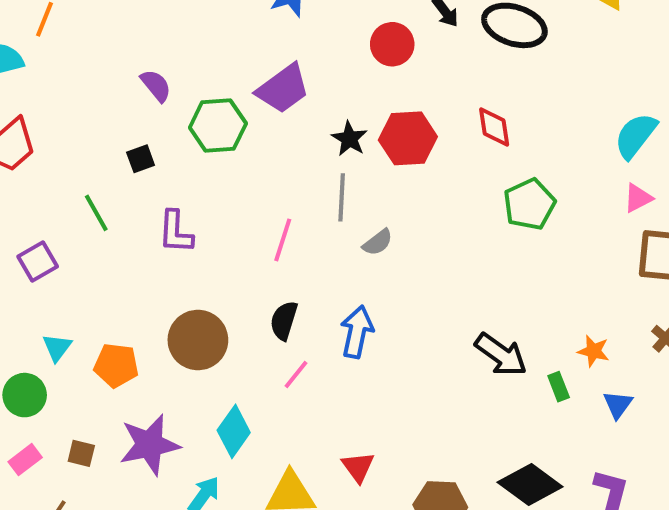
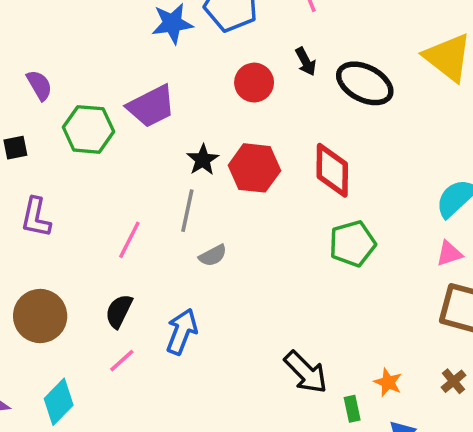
red diamond: (494, 127) -> (332, 170), size x1.4

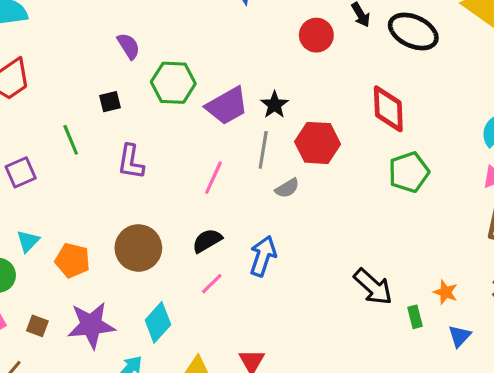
purple trapezoid: (151, 106) -> (227, 106), moved
red hexagon: (254, 168) -> (318, 143), moved
black semicircle: (119, 311) -> (207, 241), turned 36

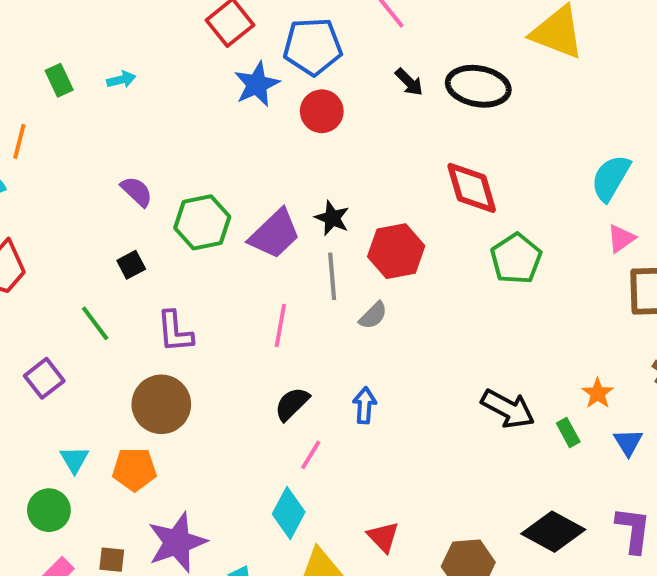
red circle: (316, 35) -> (322, 111), moved
brown circle: (138, 248) -> (161, 404), moved
blue arrow: (263, 256) -> (365, 405), size x0.7
orange star: (445, 292) -> (598, 393), turned 30
cyan diamond: (158, 322) -> (289, 513), moved

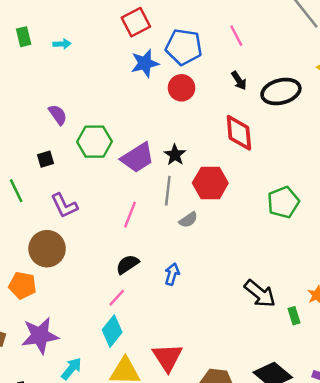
black ellipse: (478, 86) -> (281, 92), turned -36
red diamond: (472, 188) -> (239, 133), moved
purple L-shape: (175, 332) -> (64, 206), turned -32
pink line: (311, 455) -> (117, 298), moved
red triangle: (383, 537) -> (167, 357), size x1.5

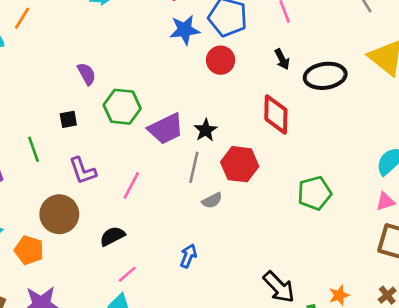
pink line: (130, 215) -> (131, 185), moved
black semicircle: (127, 264) -> (112, 236), moved

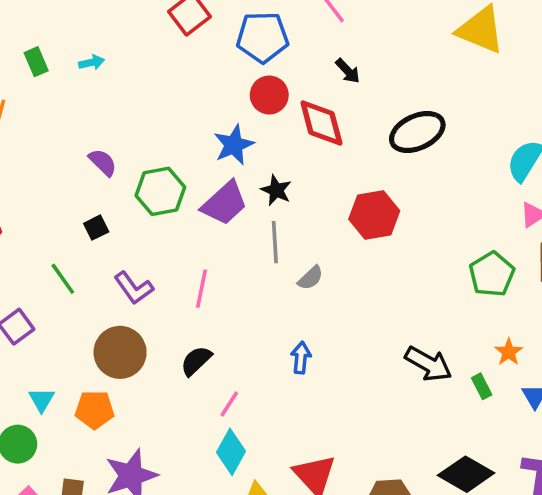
blue star: (185, 30) -> (234, 145), moved
black ellipse: (325, 76) -> (417, 132), moved
red diamond: (276, 114) -> (321, 123), moved
red hexagon: (240, 164) -> (374, 215), moved
green pentagon: (314, 193) -> (492, 274), moved

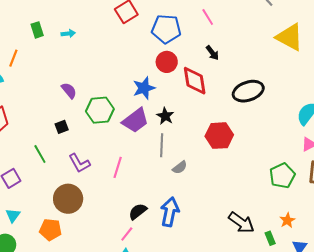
blue arrow: (301, 358) -> (170, 212), size x1.6
black semicircle: (196, 361) -> (138, 211), moved
cyan triangle: (41, 400) -> (13, 215), moved

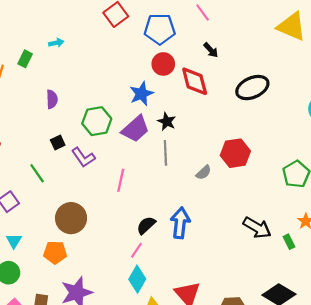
green rectangle: (37, 30) -> (25, 59), moved, turned 49
purple semicircle: (69, 91) -> (52, 99), moved, turned 42
red hexagon: (219, 136) -> (235, 153), moved
purple L-shape: (79, 163) -> (83, 157), moved
gray semicircle: (180, 167) -> (204, 172), moved

